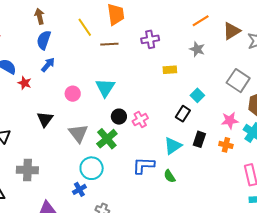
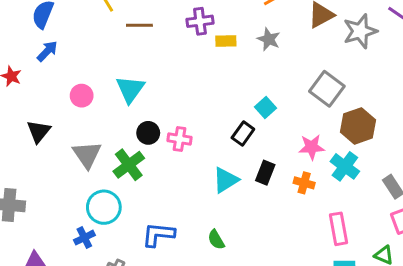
yellow rectangle: (170, 70) -> (226, 41), moved
pink cross: (140, 120) -> (180, 139), turned 35
blue L-shape: (143, 165) -> (158, 235), moved
green semicircle: (170, 176) -> (216, 240), moved

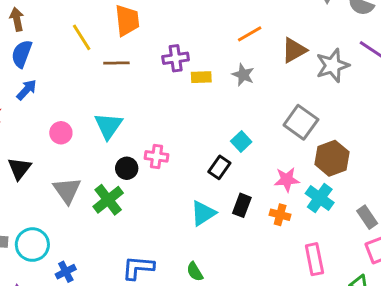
pink cross: (180, 139) -> (156, 156), moved
cyan circle: (104, 207) -> (32, 245), moved

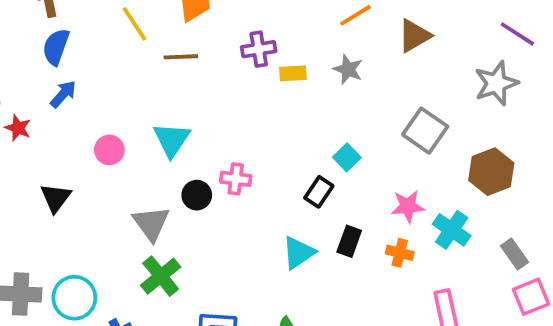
gray star: (333, 65) -> (496, 83), moved
brown hexagon: (332, 158) -> (491, 172), moved
gray triangle: (67, 190) -> (151, 223), moved
green cross: (108, 200) -> (161, 276), moved

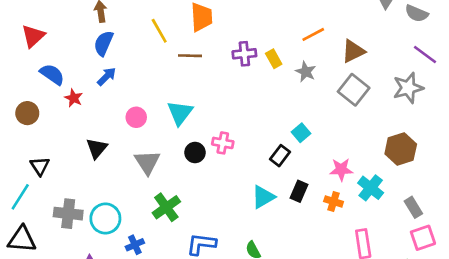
yellow rectangle: (293, 73) -> (274, 59), moved, turned 60
gray square: (425, 131) -> (354, 90), moved
gray triangle: (151, 223) -> (147, 162), moved

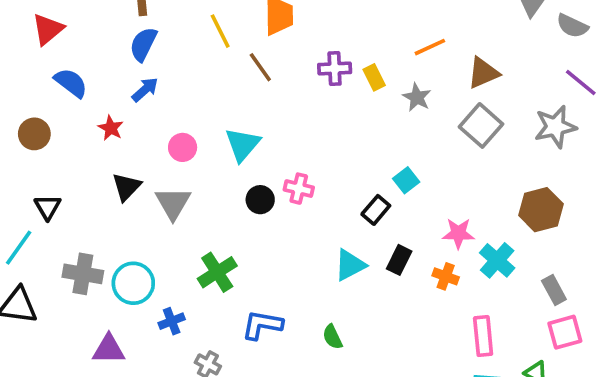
brown line: (190, 56) -> (260, 67), turned 50
red star: (74, 98) -> (111, 128), moved
gray triangle: (147, 162) -> (173, 203), moved

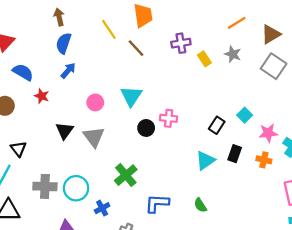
yellow rectangle: (374, 77) -> (204, 59), moved
red star: (111, 128) -> (42, 96), moved
cyan square: (406, 180) -> (245, 115), moved

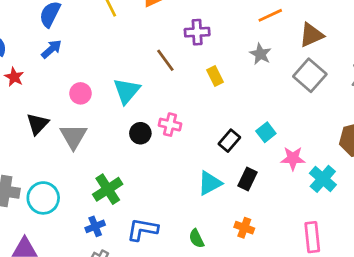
brown line: (136, 48) -> (165, 60), moved
yellow rectangle: (204, 59) -> (215, 76), moved
orange cross: (264, 160) -> (244, 228), moved
blue cross: (102, 208) -> (95, 226), moved

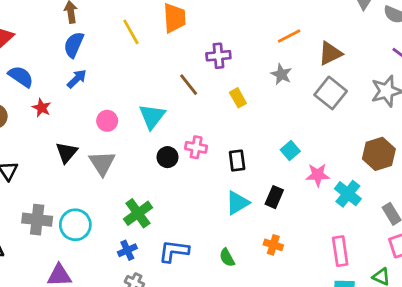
black rectangle: (229, 141) -> (237, 161), moved, turned -45

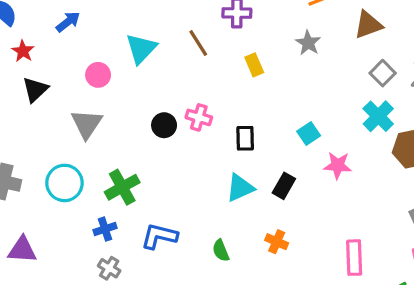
gray square: (331, 93) -> (383, 73), moved, size x0.7
cyan triangle: (152, 116) -> (141, 49), moved
black triangle: (67, 153) -> (35, 89), moved
cyan cross: (348, 194) -> (378, 116), moved
cyan circle: (75, 225) -> (64, 183), moved

